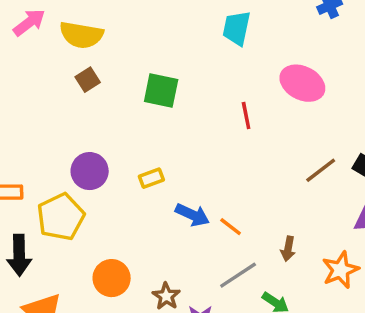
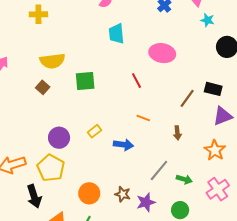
yellow semicircle: (81, 35) -> (52, 61), moved
orange line: (231, 227) -> (143, 118), moved
brown arrow: (288, 249) -> (177, 133), moved

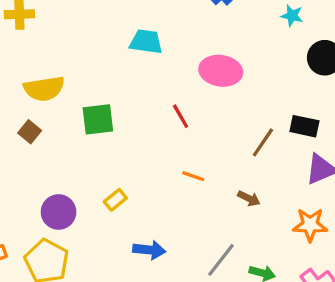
cyan trapezoid: (116, 34) -> (146, 42), turned 105
brown arrow: (177, 133) -> (249, 198), turned -56
blue arrow: (123, 145) -> (149, 250), moved
orange star: (215, 150) -> (310, 225), turned -30

